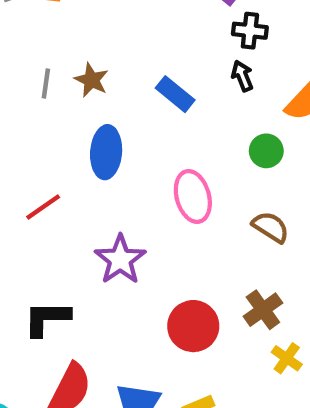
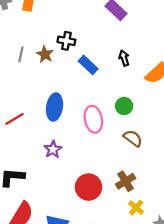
black cross: (250, 31) -> (66, 41), moved
green circle: (266, 151) -> (124, 106), moved
blue ellipse: (106, 152) -> (55, 107), moved
purple star: (120, 260) -> (53, 149), size x0.7

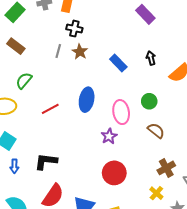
black cross: (66, 41) -> (74, 29), moved
purple star: (53, 149) -> (109, 136), moved
brown cross: (126, 181) -> (166, 168), moved

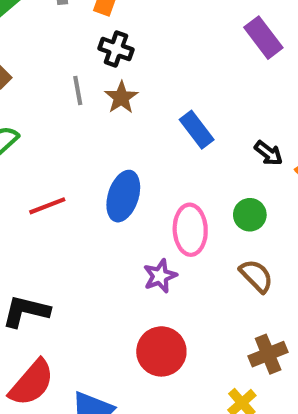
gray line: (58, 51) -> (78, 91), turned -32
black arrow: (151, 58) -> (268, 153), moved, turned 136

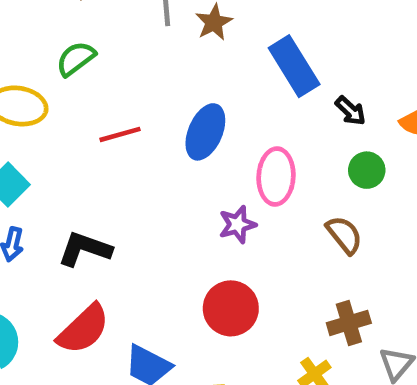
blue rectangle: (197, 130) -> (294, 66), size x1.4
black arrow: (268, 153) -> (350, 111), moved
green circle: (250, 215) -> (367, 170), moved

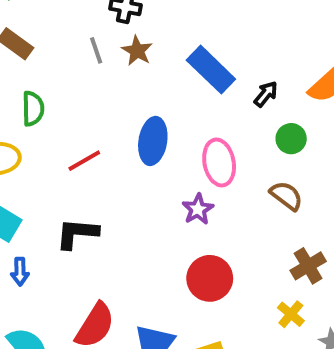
green semicircle: (76, 59) -> (33, 109), turned 140
black arrow: (350, 111) -> (266, 94), turned -80
black L-shape: (85, 249) -> (77, 233), moved

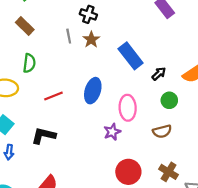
brown semicircle: (286, 196) -> (162, 131), turned 120
brown cross: (308, 266) -> (169, 172), turned -36
red circle: (210, 278) -> (128, 172), moved

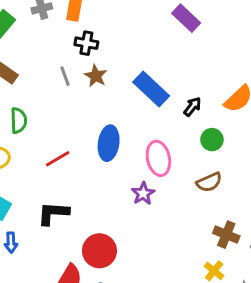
red circle: (128, 172) -> (99, 251), moved

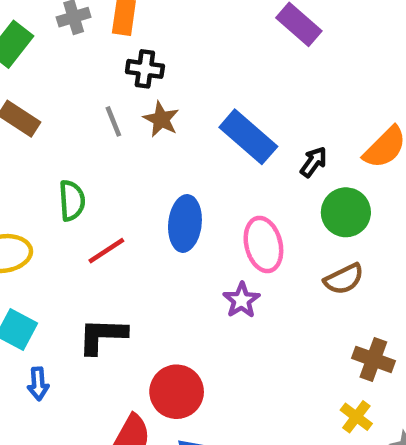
green semicircle: (19, 120) -> (72, 200), moved
green circle: (212, 140) -> (346, 212), size x1.4

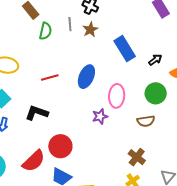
black arrow: (314, 162) -> (155, 60), moved
green semicircle: (72, 200) -> (45, 31), moved
brown cross: (373, 359) -> (137, 157), moved

